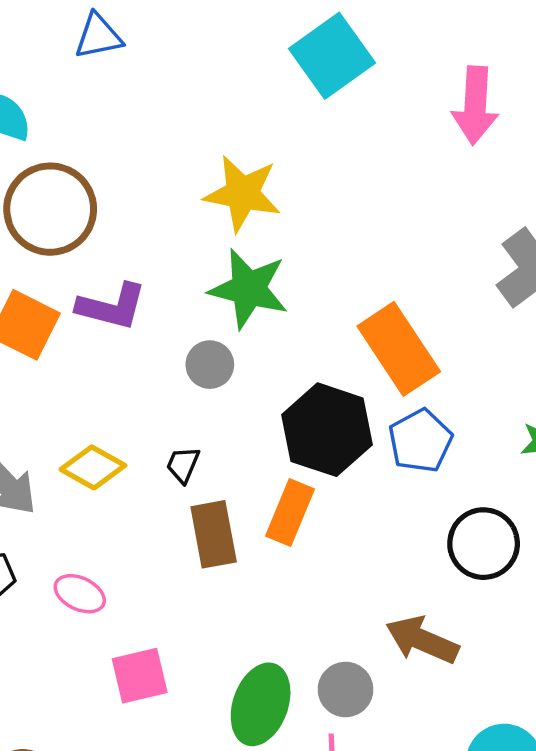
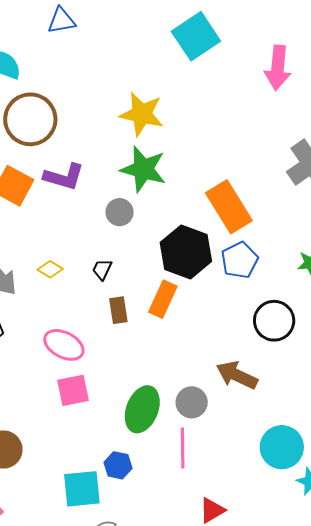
yellow diamond: (93, 467) -> (50, 269), size x0.7
brown rectangle: (214, 534) -> (118, 310), size x0.7
pink ellipse: (80, 594) -> (64, 345), moved, size x1.4

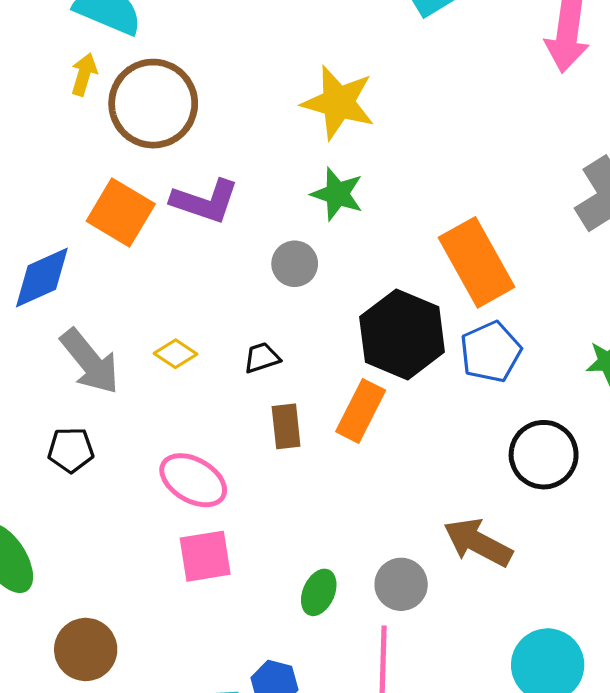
green star: (143, 169) -> (337, 194), size x0.7
black trapezoid: (102, 269) -> (262, 358), turned 45
green ellipse: (142, 409) -> (319, 592), size x0.6

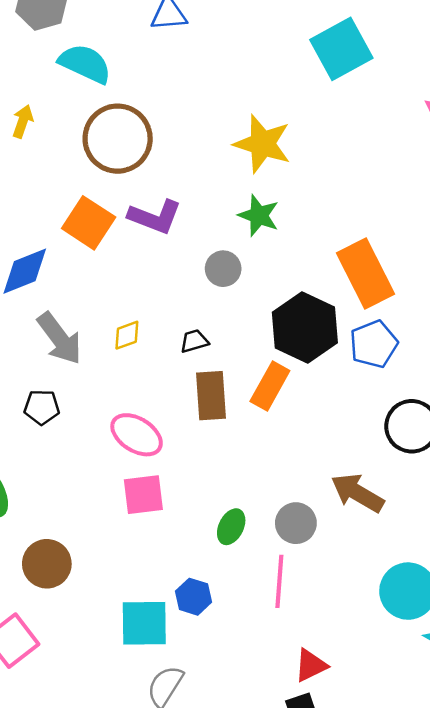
yellow arrow: (84, 74) -> (23, 121), moved
yellow diamond: (175, 354) -> (127, 335), turned -56
brown rectangle: (286, 426) -> (211, 396), size x1.4

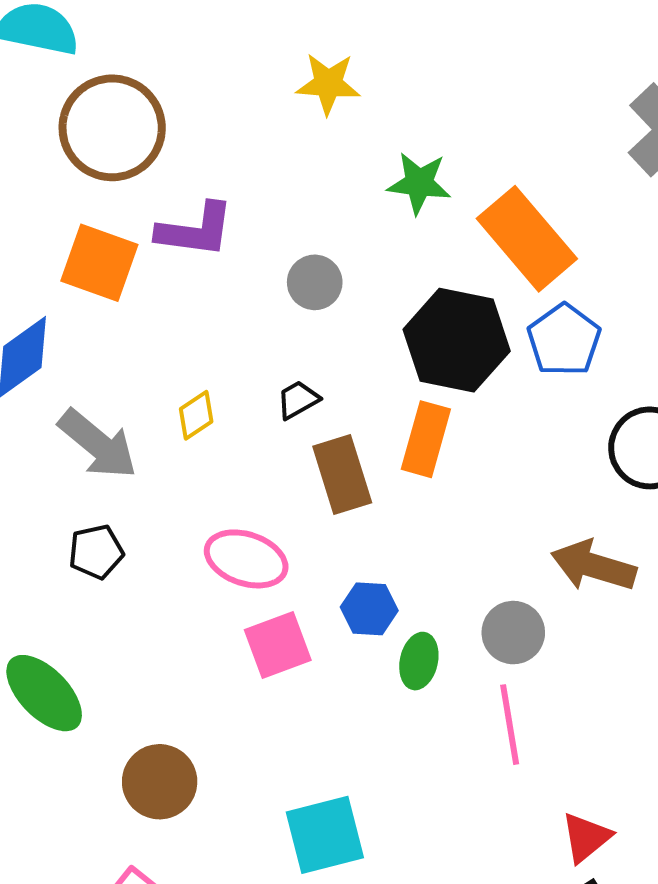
yellow star: (263, 144) -> (328, 84), size x0.7
green star: (259, 215) -> (419, 183), moved
blue hexagon: (193, 597) -> (369, 609), moved

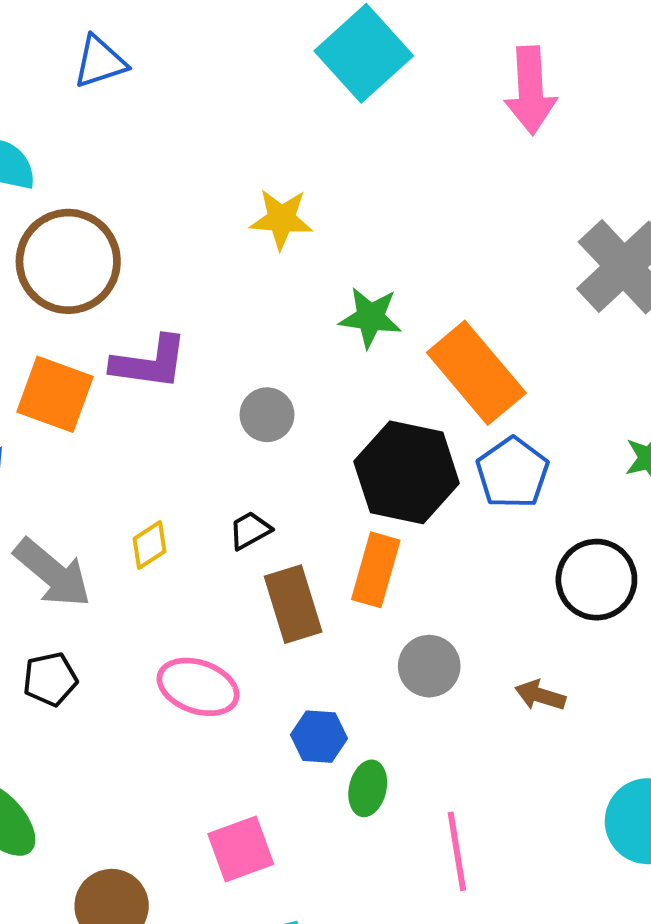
brown arrow: (593, 566) -> (540, 695), size x0.6
gray circle: (513, 633) -> (429, 666), moved
pink square: (278, 645) -> (241, 849), moved

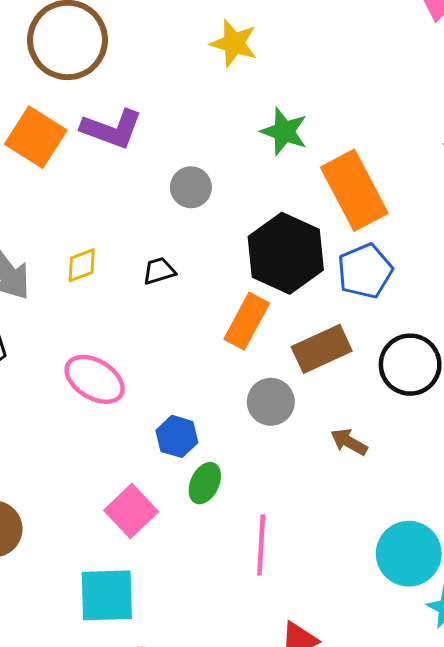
brown rectangle: (293, 604) -> (322, 349), moved, turned 70
pink square: (241, 849) -> (131, 511), moved, turned -36

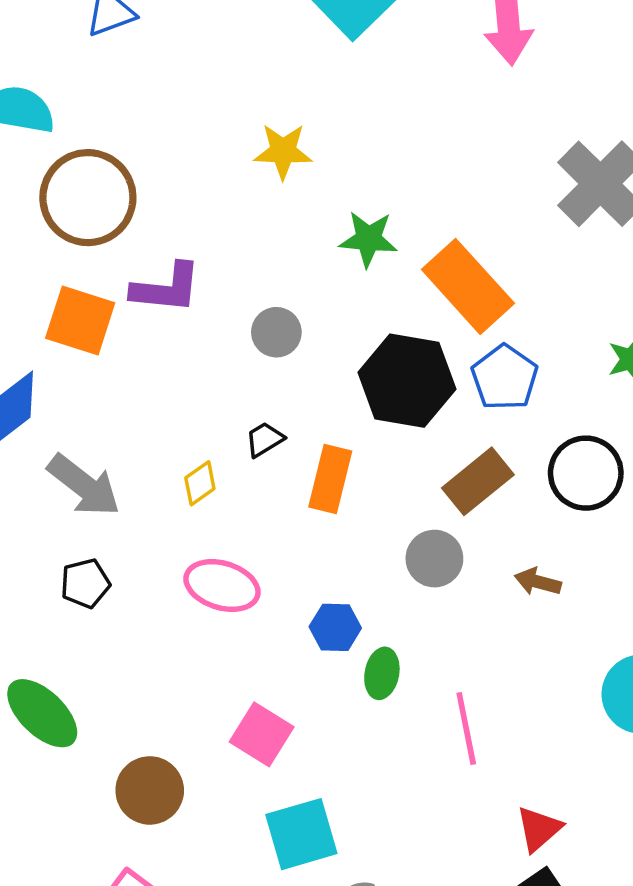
yellow diamond: (82, 265) -> (200, 483), moved
orange rectangle: (247, 321) -> (330, 479), moved
pink square: (131, 511) -> (262, 734), moved

